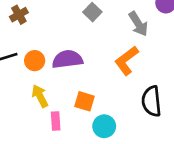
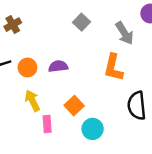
purple semicircle: (67, 59) -> (58, 66), size x0.7
orange L-shape: (127, 61) -> (113, 68), turned -40
orange square: (85, 101) -> (74, 106), turned 30

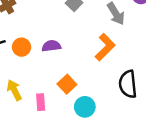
orange L-shape: (113, 68) -> (105, 47), turned -148
yellow arrow: (32, 101) -> (14, 90), moved

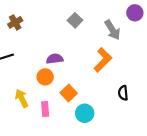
orange circle: (21, 47) -> (45, 77), moved
black semicircle: (128, 84) -> (123, 93), size x0.6

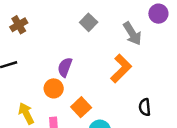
purple semicircle: (55, 59) -> (65, 67), turned -63

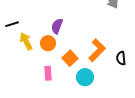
orange L-shape: (121, 68) -> (97, 50), moved
yellow arrow: (26, 113) -> (26, 41), moved

